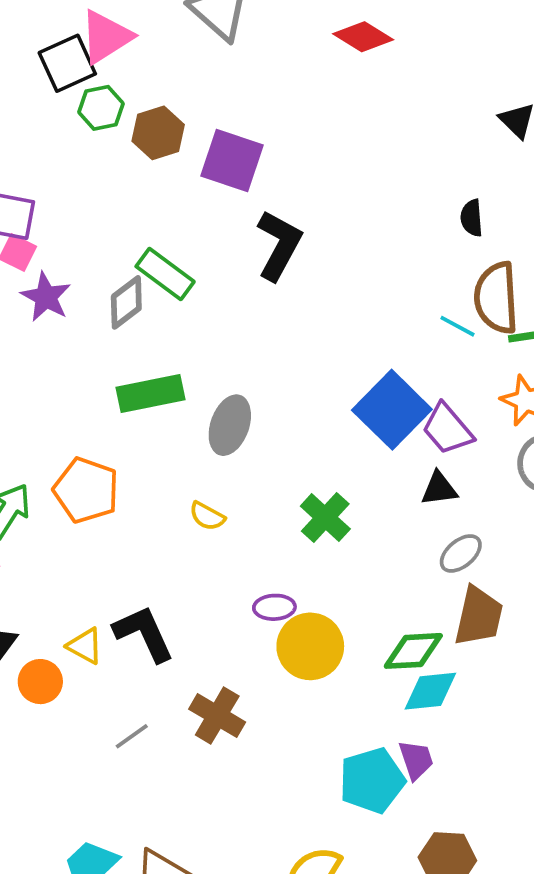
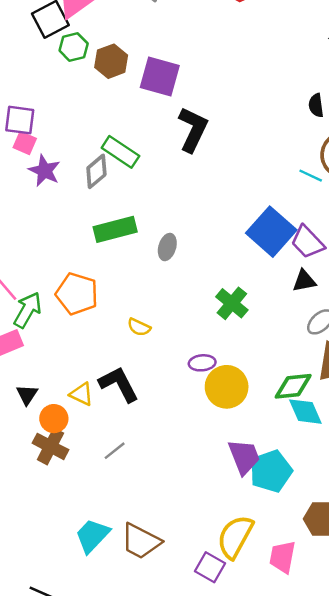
gray ellipse: (230, 425) -> (167, 247), size x0.7
yellow semicircle: (207, 516) -> (139, 327), moved
cyan diamond: (430, 691) -> (305, 412), turned 75
brown cross: (217, 716) -> (50, 446), moved
purple trapezoid: (416, 760) -> (244, 457), moved, size x1.4

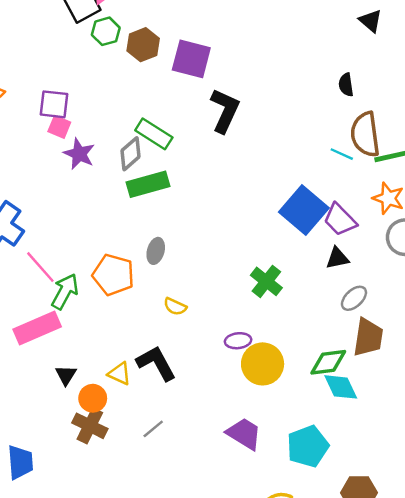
green rectangle: (115, 229) -> (148, 184), moved
gray ellipse: (167, 247) -> (156, 251), moved
purple trapezoid: (244, 457) -> (244, 434), moved, turned -36

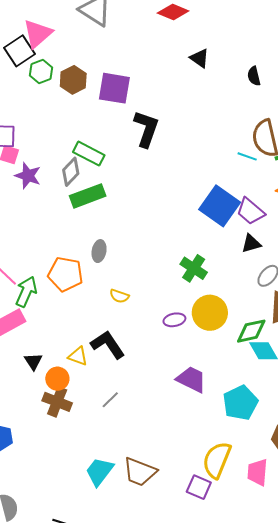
black triangle: (371, 21) -> (200, 58), moved
black semicircle: (346, 85) -> (254, 76), moved
yellow circle: (263, 364) -> (210, 313), moved
purple trapezoid: (244, 434) -> (191, 379), moved

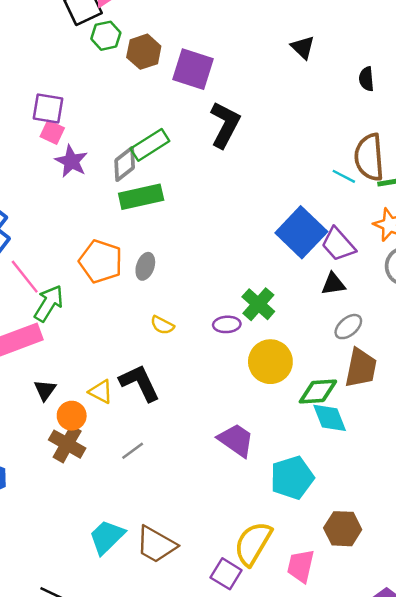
green rectangle: (89, 154) -> (150, 145), turned -68
orange pentagon: (65, 274) -> (101, 261), moved
purple ellipse: (174, 320) -> (227, 324), moved

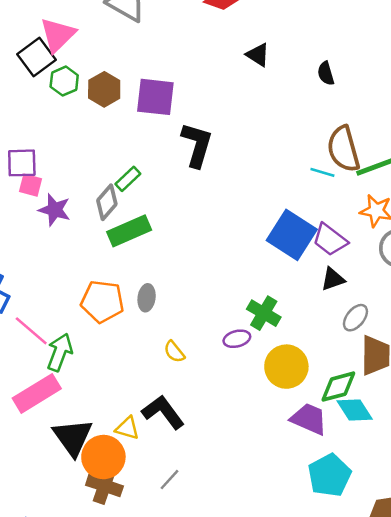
green rectangle: (150, 145) -> (128, 179), size x0.7
yellow semicircle: (162, 325) -> (174, 352), turned 35
black triangle: (45, 390) -> (73, 437), size x1.8
orange circle: (72, 416) -> (103, 457), size x1.5
purple trapezoid: (236, 440) -> (309, 419), moved

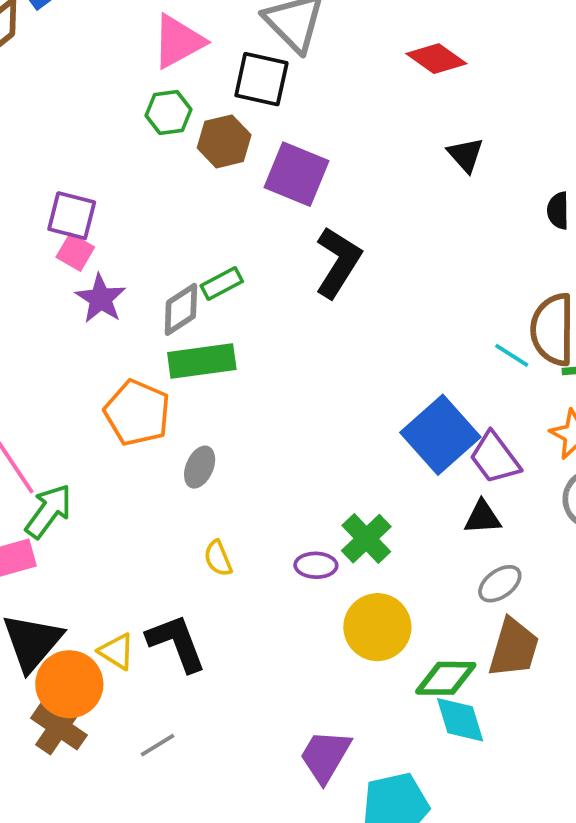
black square: (36, 57) -> (261, 79), moved, turned 33
orange pentagon: (102, 301) -> (137, 413), moved
purple trapezoid: (309, 419) -> (325, 756), moved, turned -99

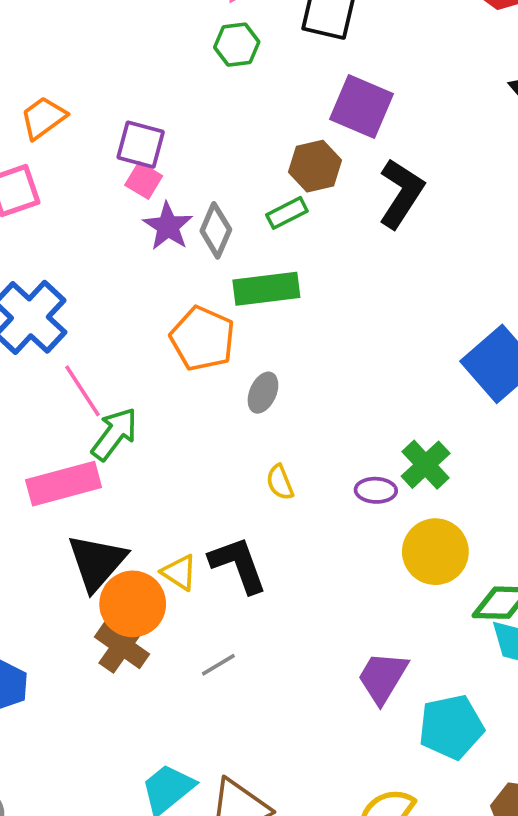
brown hexagon: (224, 141) -> (315, 166), moved
gray diamond: (181, 309) -> (216, 230), moved, turned -34

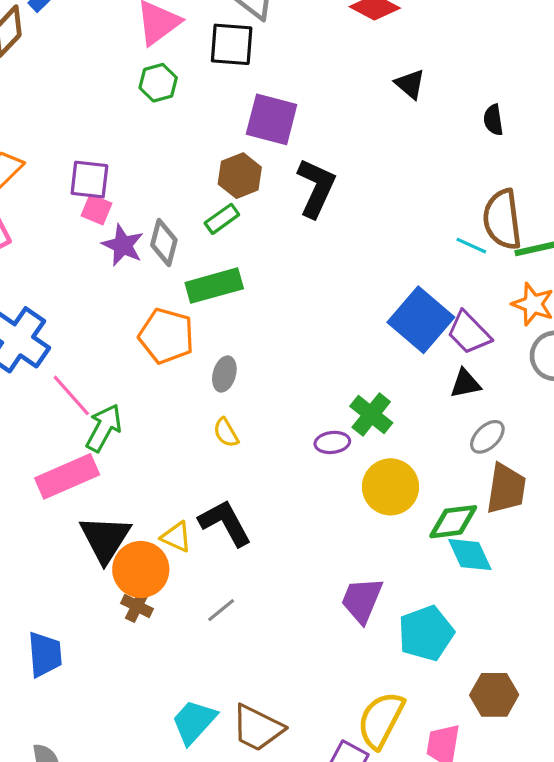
yellow semicircle: (280, 482) -> (226, 433), moved
brown cross: (122, 645) -> (137, 606), size x0.7

